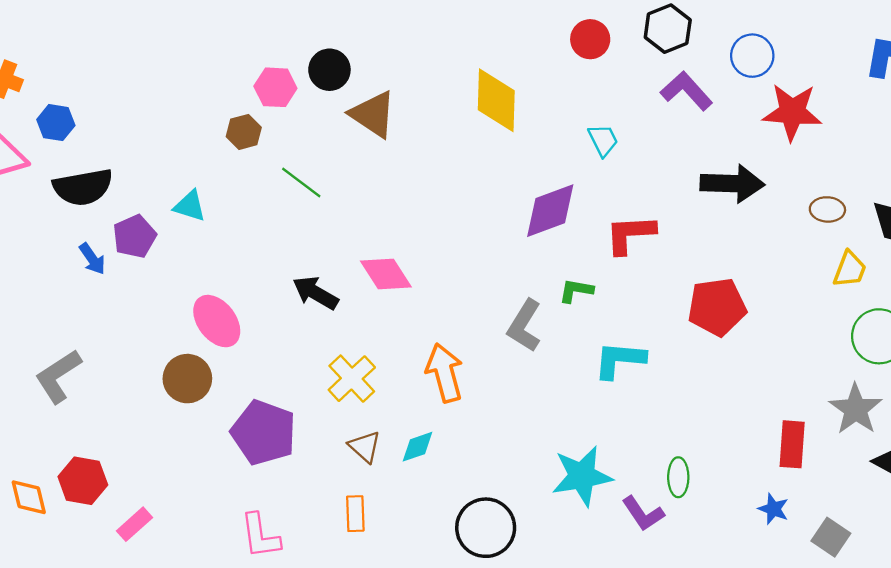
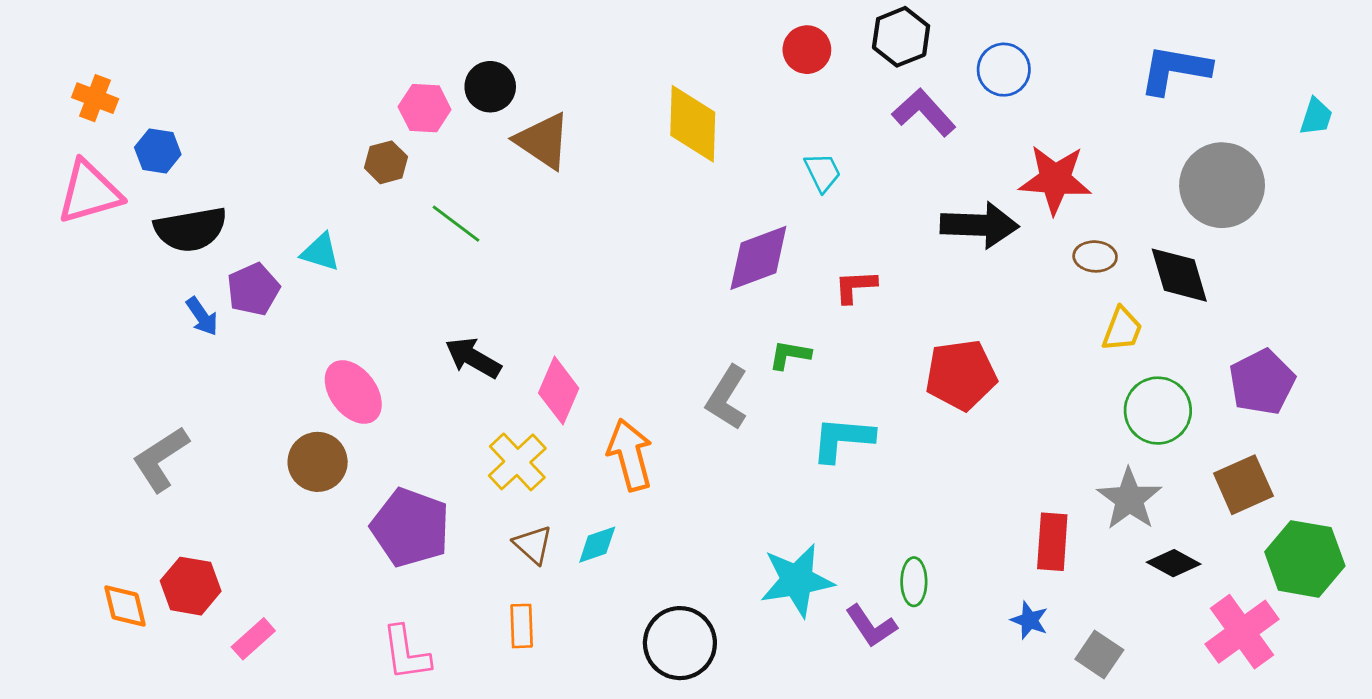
red star: (792, 112) -> (1055, 179), moved
red L-shape: (630, 234) -> (855, 286), size x0.7
pink diamond: (386, 274) -> (559, 391), moved, turned 56

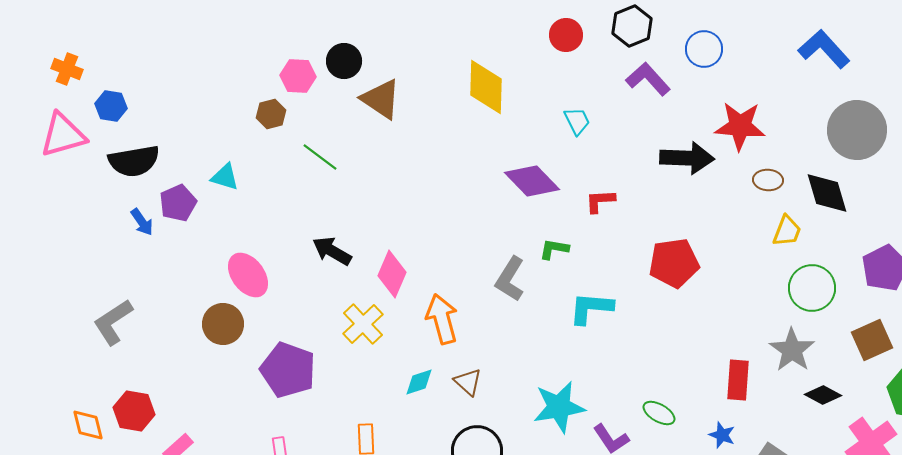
blue L-shape: (1175, 70) -> (824, 49), turned 38
purple diamond: (758, 258) -> (532, 181), turned 66
brown triangle: (533, 545) -> (468, 382), moved
green ellipse: (914, 582) -> (659, 413), moved, turned -60

